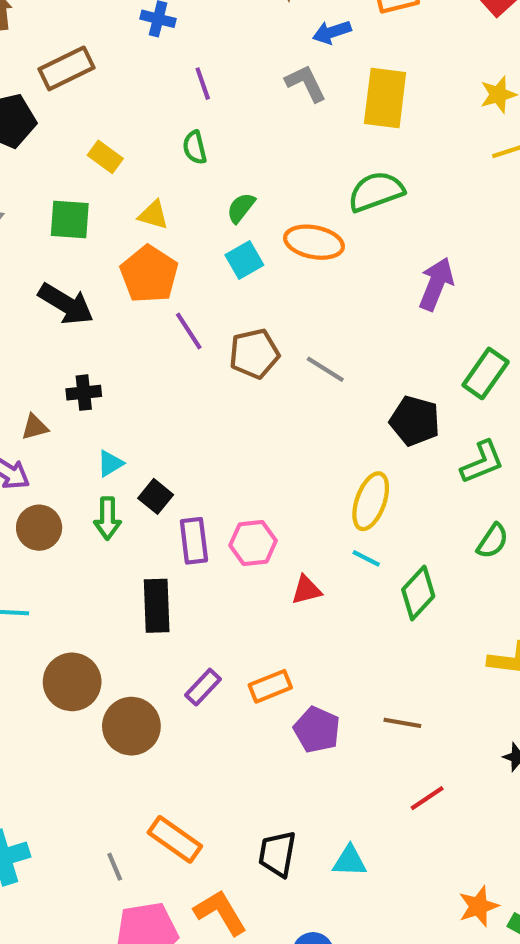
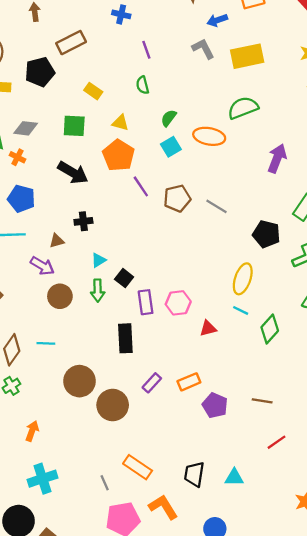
yellow rectangle: (385, 98) -> (247, 56), turned 72

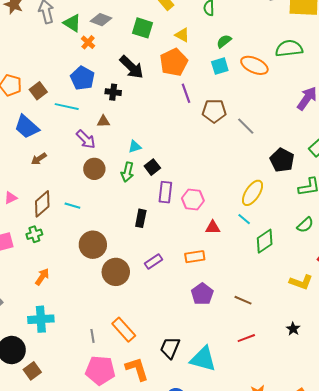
black cross: (83, 221) -> (113, 92), moved
black rectangle: (125, 338) -> (141, 218), size x0.7
orange rectangle: (189, 382) -> (195, 257), moved
cyan triangle: (234, 478) -> (203, 359), size x1.6

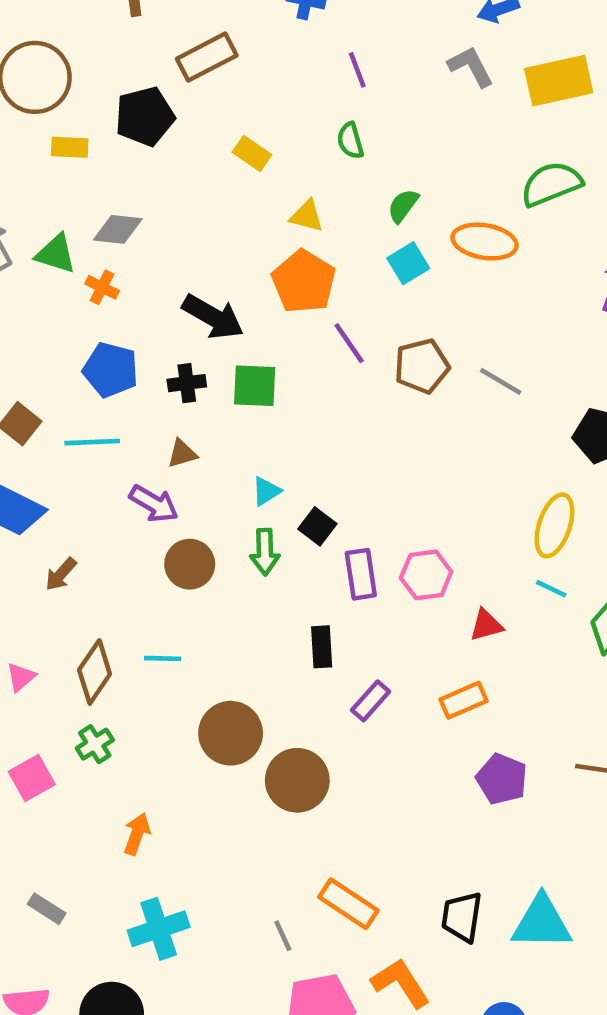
green square: (143, 28) -> (255, 386), moved
purple rectangle: (154, 261) -> (371, 701), moved

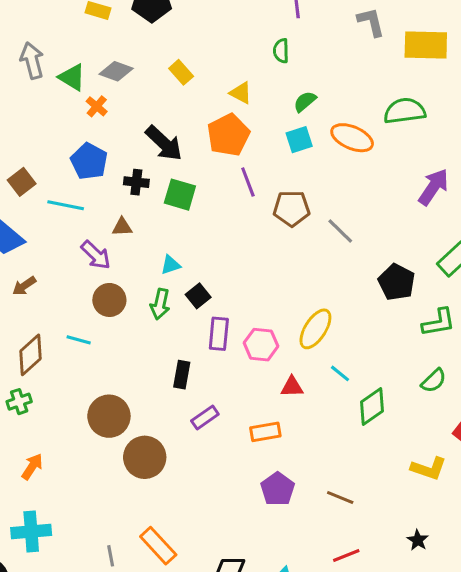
yellow rectangle: (252, 154) -> (181, 72), moved
yellow ellipse: (554, 525) -> (315, 329), moved
cyan line: (163, 658) -> (79, 340), moved

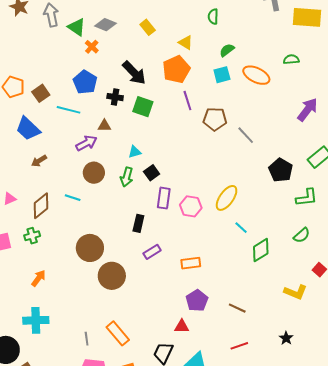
green semicircle: (405, 111) -> (291, 59), size x0.6
purple arrow: (96, 255) -> (86, 143), turned -75
red triangle: (292, 387) -> (182, 326), moved

